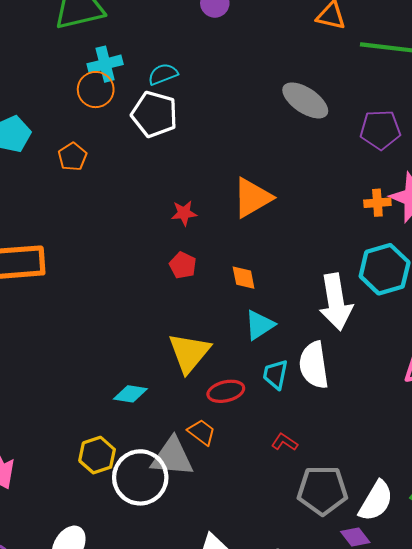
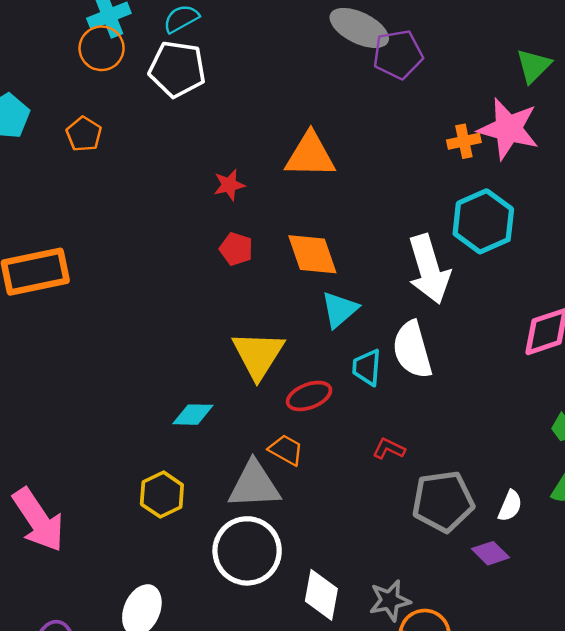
purple pentagon: (380, 130) -> (398, 54), moved
orange triangle: (252, 198) -> (310, 155), turned 39
orange diamond: (244, 278) -> (312, 254), size x1.6
white circle: (140, 477) -> (247, 551), moved
white semicircle: (376, 501) -> (510, 506), size x0.6

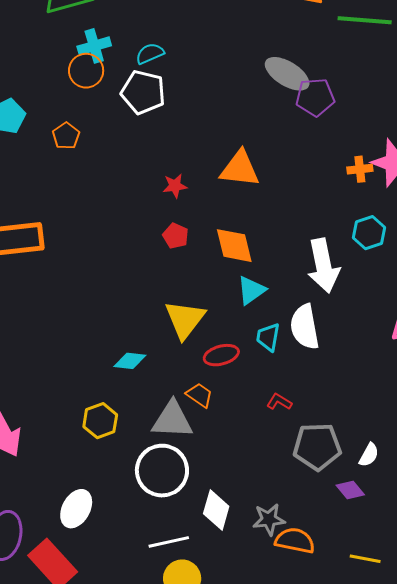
cyan hexagon: (483, 221) -> (369, 233), size x0.7

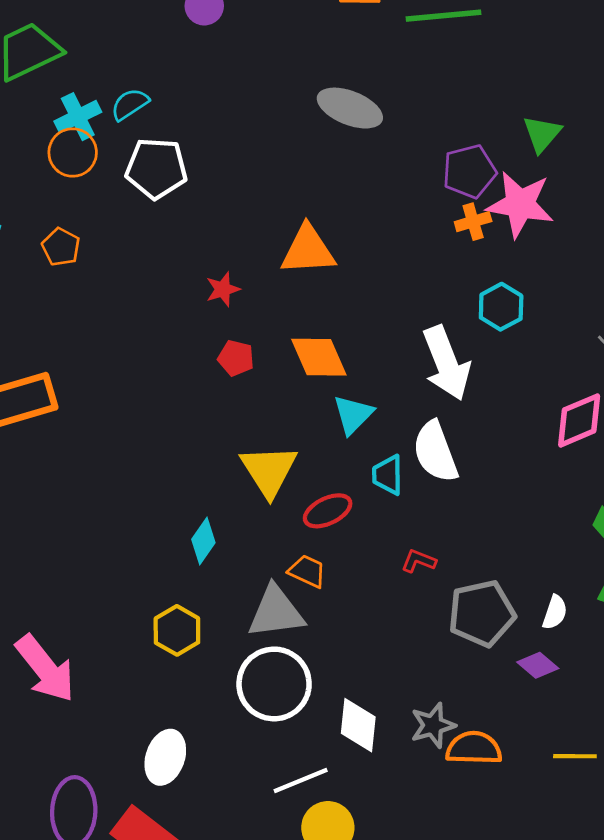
cyan semicircle: (150, 54) -> (130, 104), moved
purple pentagon: (315, 97) -> (469, 171), moved
cyan diamond: (130, 361) -> (203, 541), turned -52

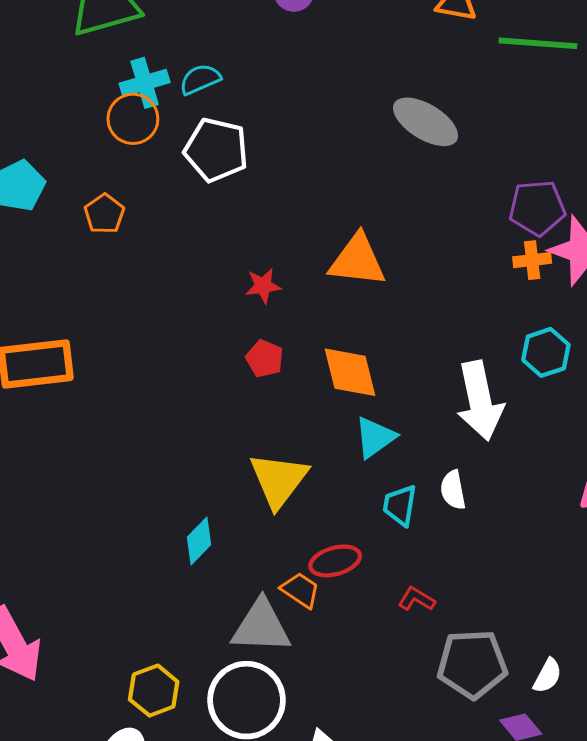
white semicircle: (435, 452) -> (453, 490), size x0.6
red ellipse: (328, 511) -> (335, 561), moved
yellow hexagon: (177, 630) -> (154, 691), moved

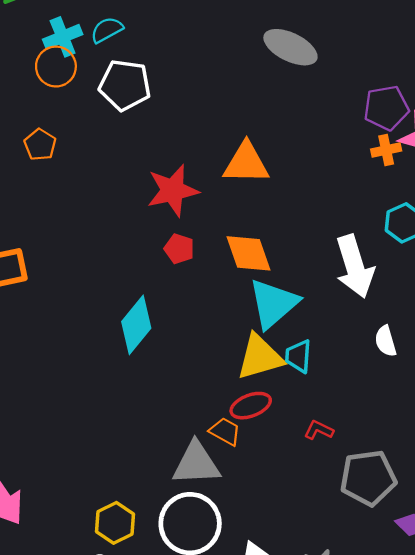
red star: (263, 286) -> (173, 190), size x1.8
cyan triangle: (375, 437) -> (273, 304), size x1.5
yellow triangle: (279, 480) -> (260, 357), moved, turned 42
white semicircle: (453, 490) -> (386, 341), moved
cyan diamond: (199, 541) -> (136, 325), moved, size x1.5

